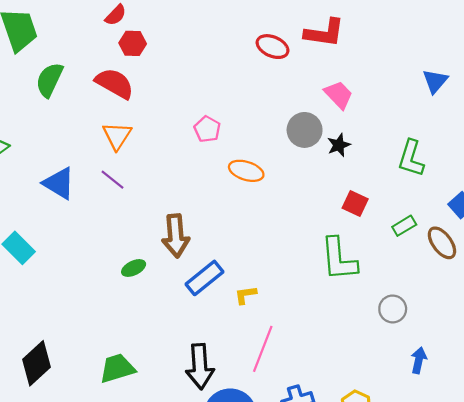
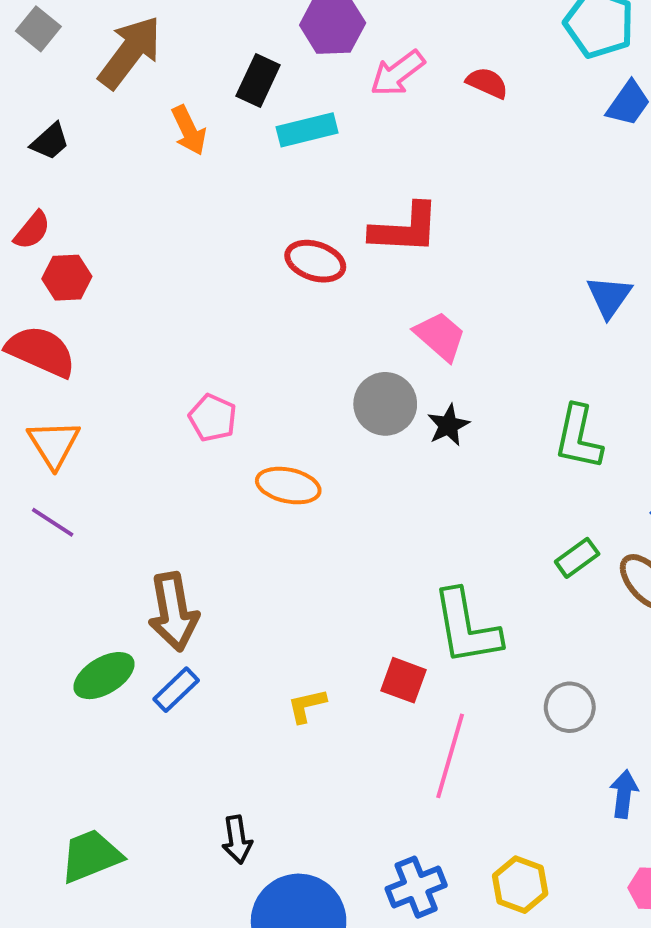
red square: (355, 204) -> (403, 680), moved
green ellipse: (134, 268) -> (104, 676), size x1.4
blue rectangle: (204, 278) -> (176, 690), moved, size x0.7
pink line: (263, 349) -> (450, 756), moved
black arrow: (200, 366) -> (237, 840), size x0.6

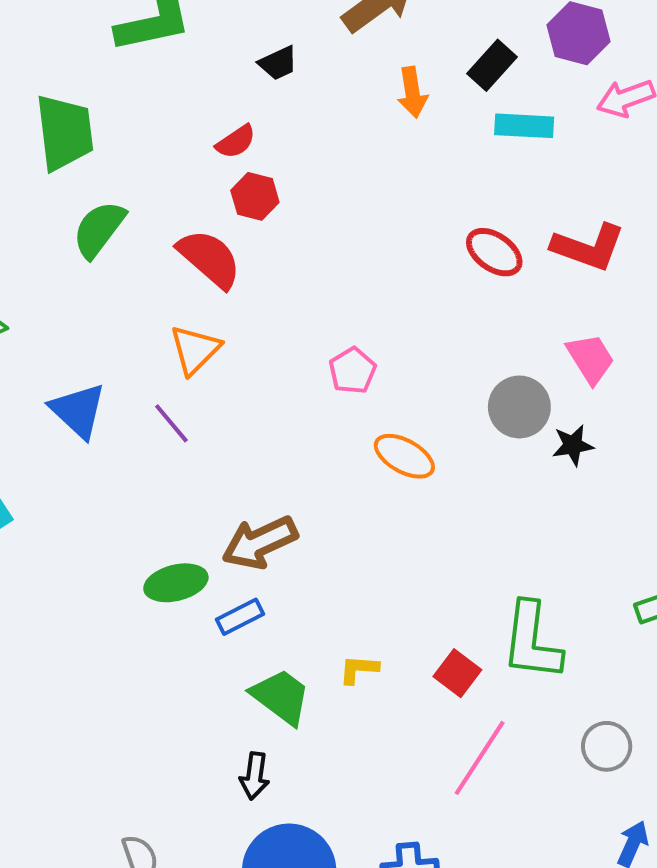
brown arrow: (173, 612) -> (260, 542), turned 58
green trapezoid: (91, 856) -> (281, 697), moved, turned 42

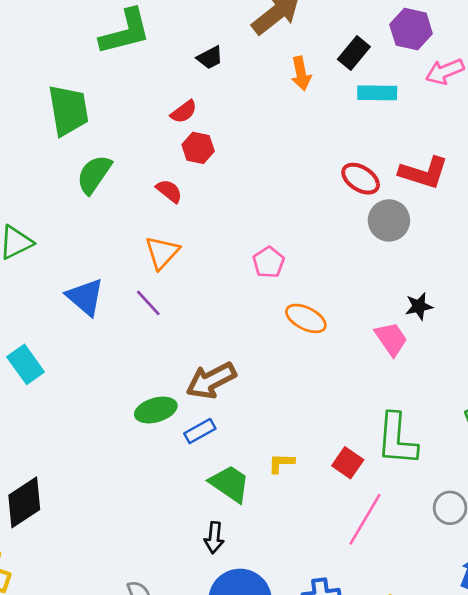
red semicircle: (209, 259) -> (169, 191), size x0.6
pink trapezoid: (591, 359) -> (391, 339), moved
gray circle: (519, 407) -> (389, 220), moved

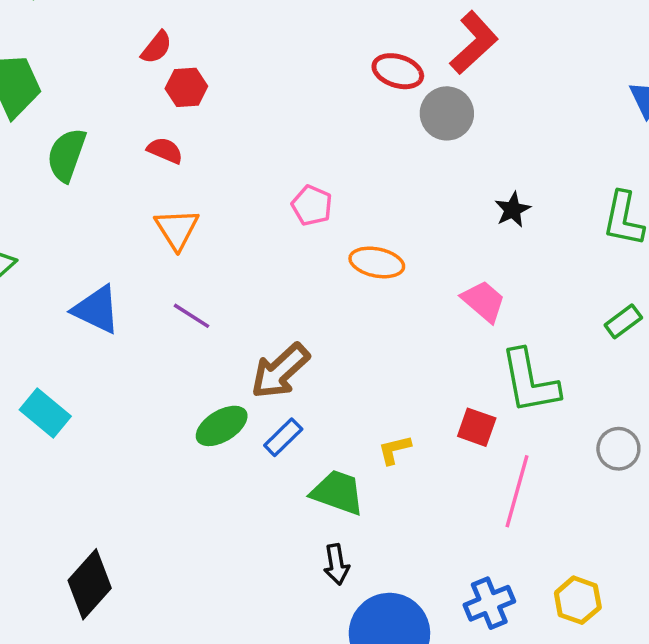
red L-shape: (424, 173) -> (474, 43), turned -45
purple line: (148, 303) -> (191, 316), moved
pink trapezoid: (391, 339) -> (484, 301), moved

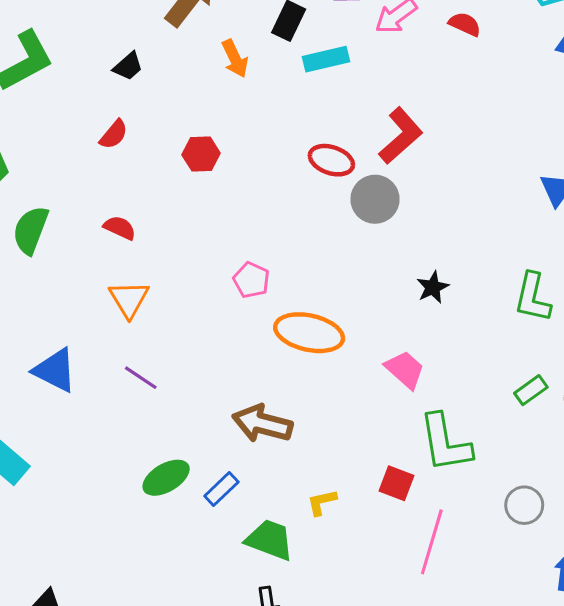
red hexagon: (186, 87) -> (201, 154), moved
orange ellipse: (377, 262) -> (309, 333), size x1.4
brown arrow: (280, 371) -> (262, 424), moved, turned 56

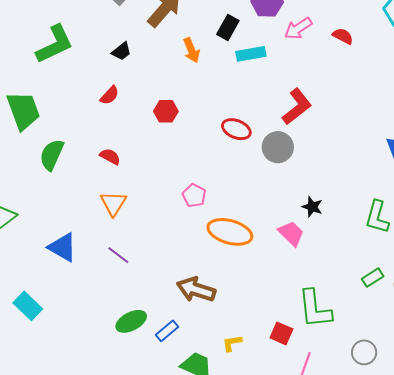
red ellipse: (331, 160) -> (236, 129), moved
black star: (433, 287) -> (312, 207), turned -30
pink trapezoid: (405, 370) -> (291, 233), moved

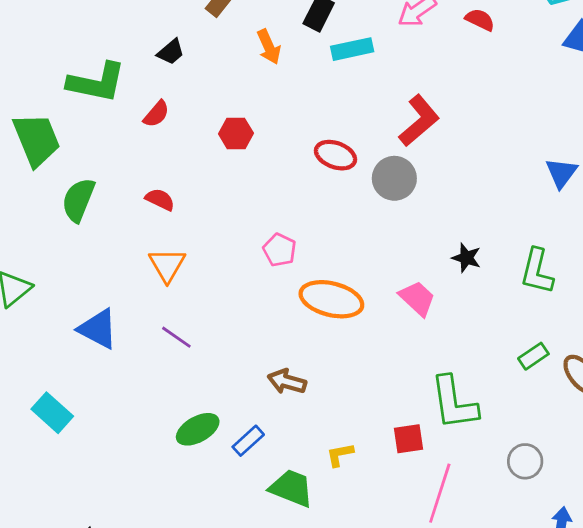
green L-shape: (55, 44) -> (97, 82), moved, turned 39
black star: (312, 207) -> (466, 258), moved
brown arrow: (196, 290) -> (287, 382), size x0.7
red square: (281, 333) -> (409, 439), turned -30

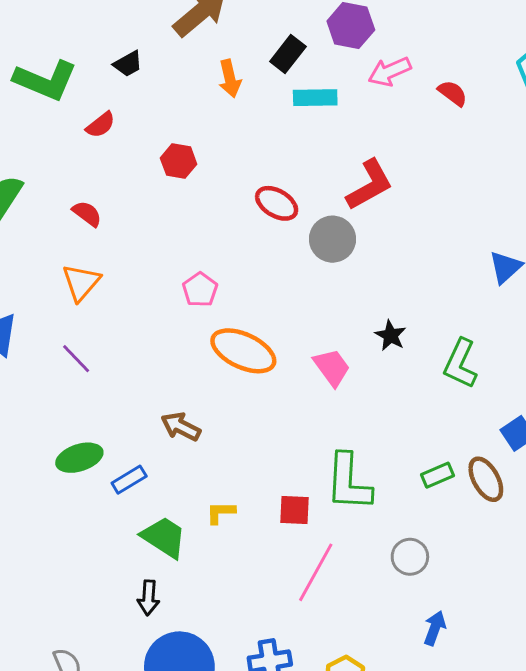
green rectangle: (533, 356) -> (438, 475), moved

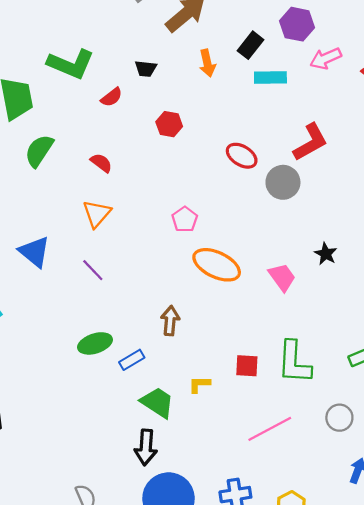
black trapezoid: (128, 64) -> (146, 69), moved, turned 35
brown arrow: (181, 427) -> (170, 321), turned 68
red square: (295, 510) -> (247, 366), moved
pink line: (316, 572) -> (270, 429), turned 33
black arrow: (148, 598) -> (146, 447), size x1.4

